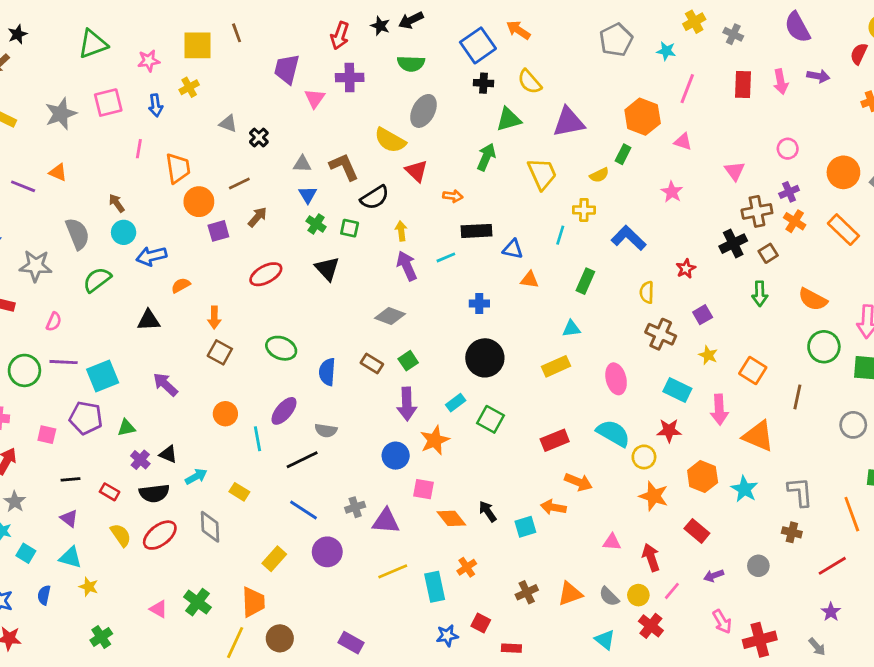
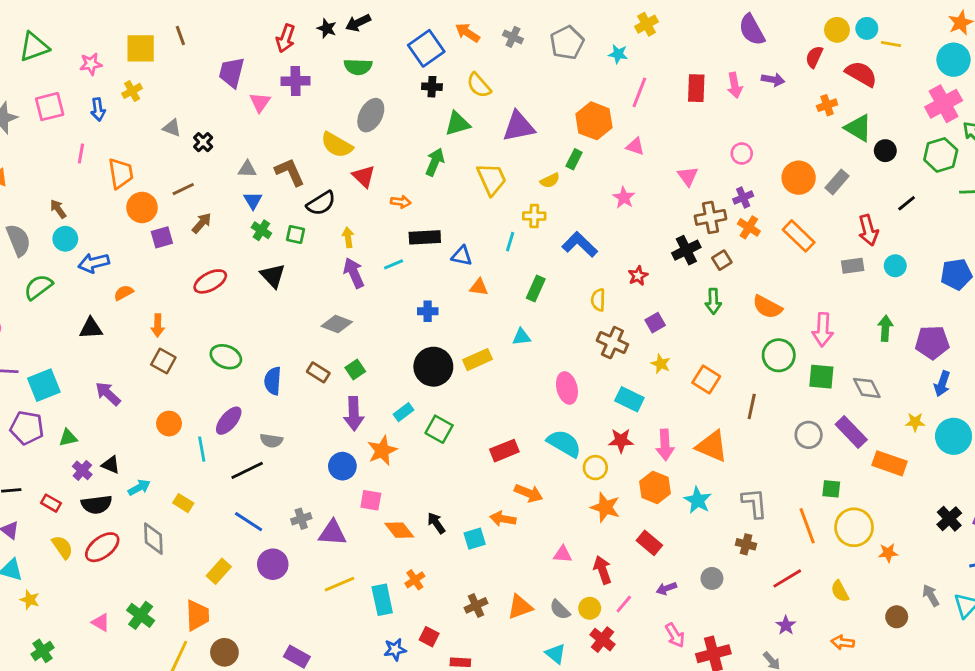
gray cross: (733, 34) -> (513, 37), moved
yellow rectangle: (556, 366) -> (477, 360), moved
pink arrow: (719, 410) -> (665, 445), moved

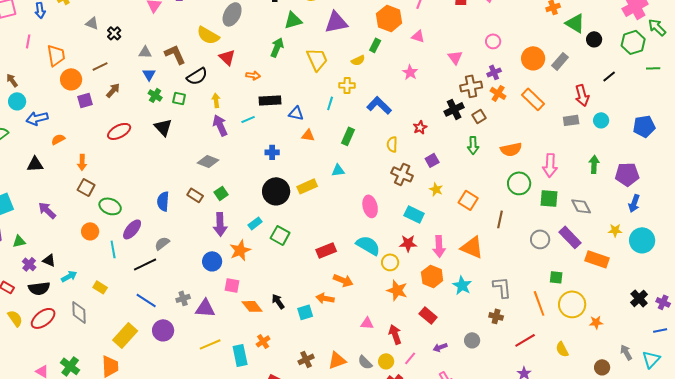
orange semicircle: (767, 307) -> (511, 149), turned -40
green ellipse: (226, 357) -> (110, 206), moved
gray semicircle: (271, 441) -> (162, 243), turned 133
yellow rectangle: (219, 571) -> (125, 335), size x1.4

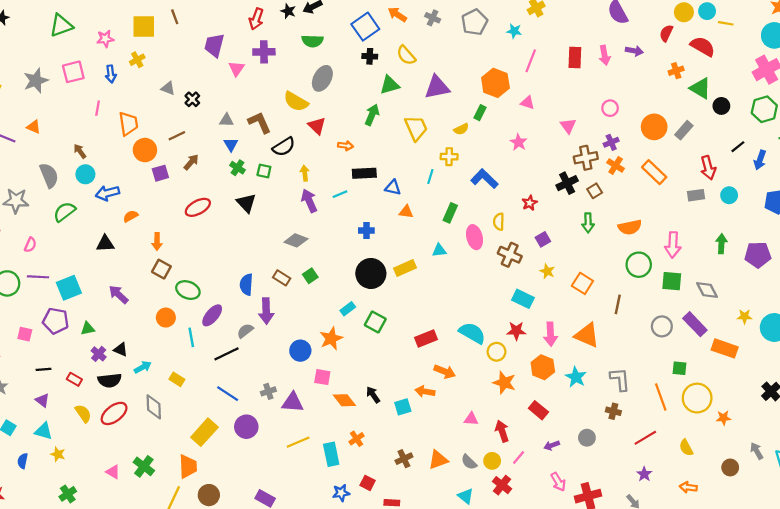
blue arrow: (634, 203) -> (760, 160), moved
pink ellipse: (370, 206) -> (474, 237), moved
purple arrow: (220, 224) -> (266, 311), moved

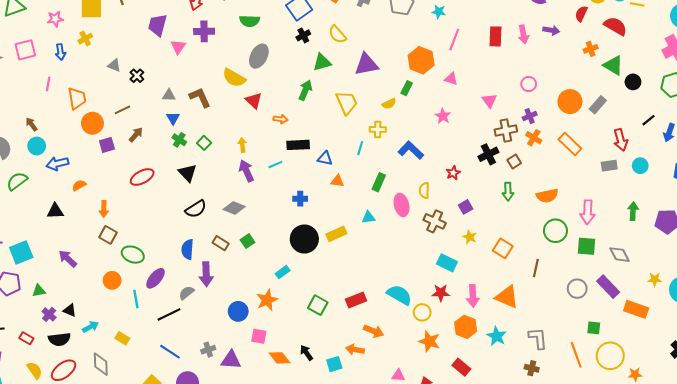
black cross: (370, 56) -> (303, 35), turned -32
black semicircle: (284, 147) -> (196, 209), moved
green square: (264, 171) -> (204, 143), turned 32
green square: (375, 322) -> (318, 305), moved

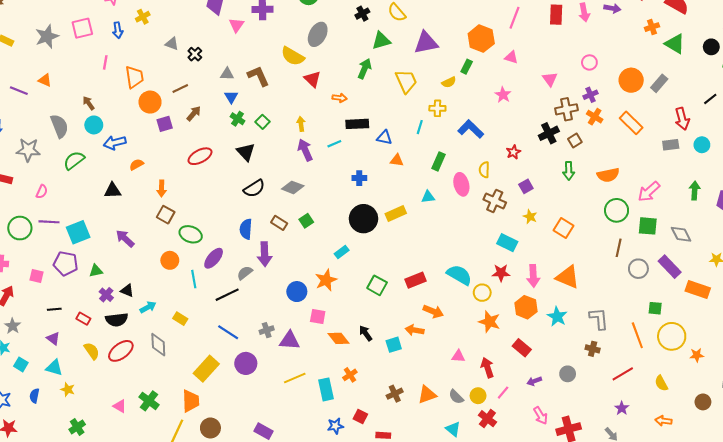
black circle: (633, 82) -> (711, 47), moved
pink arrow: (588, 212) -> (649, 192), turned 45
brown line: (536, 268) -> (619, 248), moved

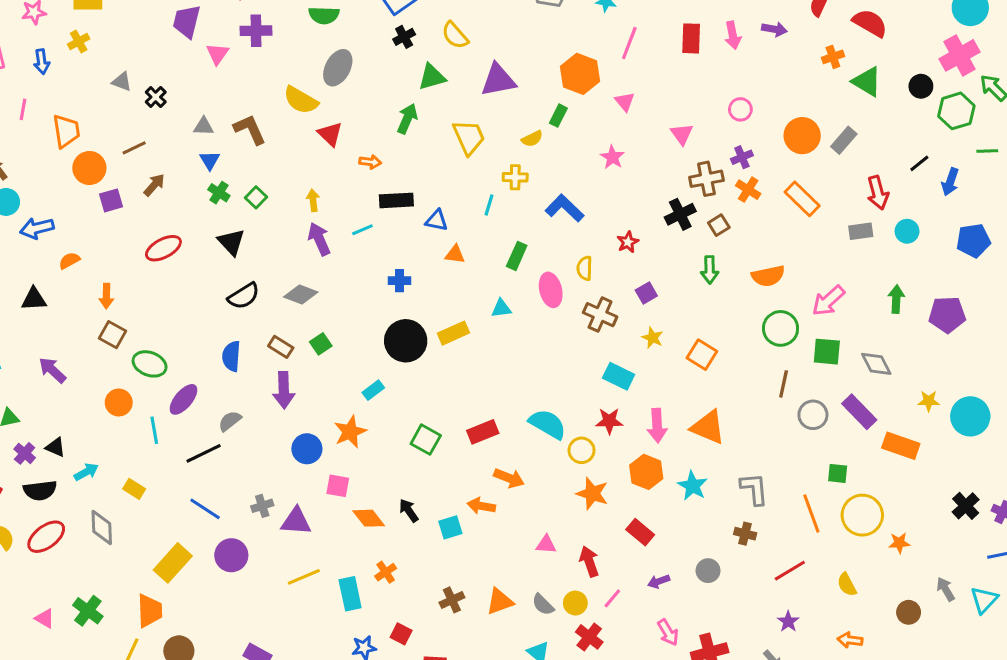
pink triangle: (511, 57) -> (625, 102), turned 32
purple arrow: (265, 254) -> (284, 390), moved

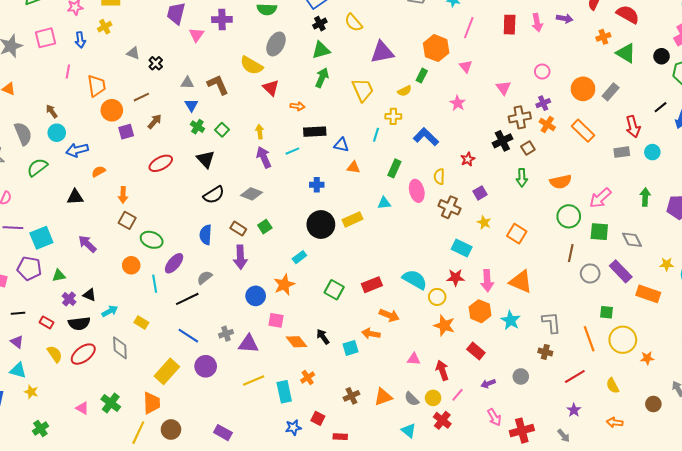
green triangle: (432, 77) -> (321, 50), moved

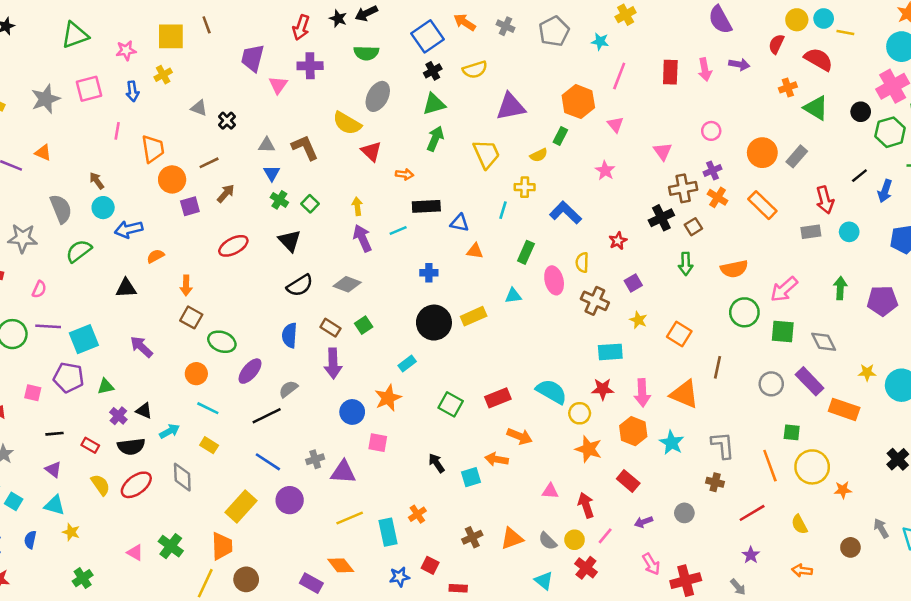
yellow semicircle: (354, 23) -> (475, 70), turned -66
cyan rectangle: (462, 248) -> (610, 352), turned -30
brown line: (571, 253) -> (718, 367), moved
cyan line: (155, 284) -> (208, 408), moved, turned -54
orange diamond: (296, 342) -> (341, 565), moved

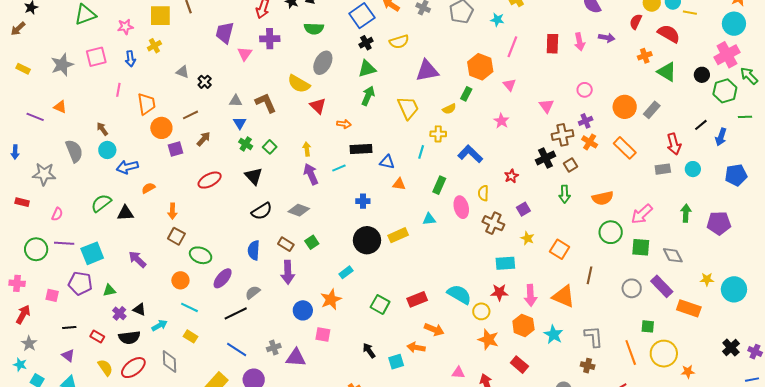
green semicircle: (79, 251) -> (101, 203), moved

